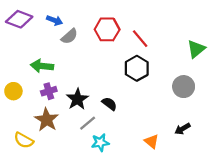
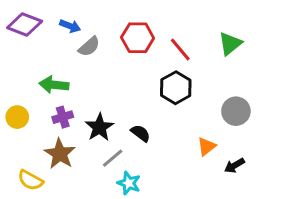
green triangle: (196, 49) -> (230, 44), moved
orange triangle: (152, 141) -> (207, 146), moved, turned 42
cyan star: (100, 143) -> (129, 183), turned 30

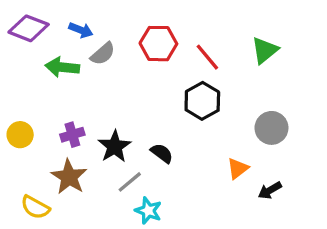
green arrow: (54, 85) -> (62, 67), moved

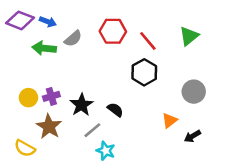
blue arrow: (81, 30) -> (48, 22), moved
yellow circle: (20, 135) -> (28, 98), moved

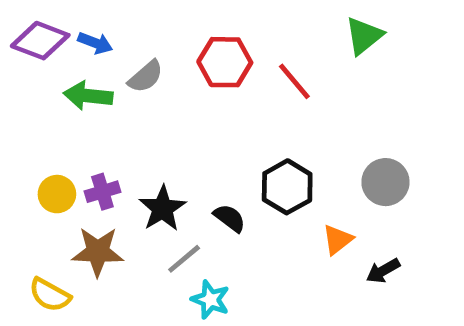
green triangle: (189, 36) -> (364, 36), moved
black hexagon: (144, 72) -> (287, 187), moved
brown star: (49, 127) -> (98, 252), turned -30

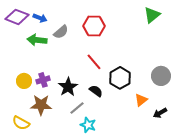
red line: (294, 81) -> (94, 62), moved

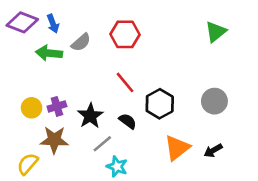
green triangle: (152, 15) -> (216, 32), moved
blue arrow: (40, 18) -> (53, 24), turned 48
orange triangle: (141, 100) -> (177, 148), moved, size x1.5
yellow semicircle: (21, 123) -> (28, 164), turned 102

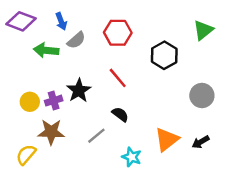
blue arrow: (53, 24) -> (61, 21), moved
black hexagon: (160, 104) -> (164, 55), moved
black star: (90, 116) -> (79, 90), moved
cyan star: (117, 167) -> (132, 157), moved

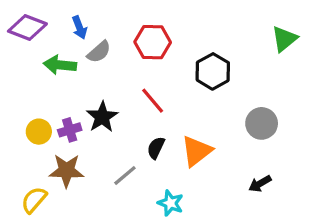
green triangle: (203, 30) -> (284, 39), moved
black semicircle: (120, 114) -> (156, 148), turned -102
orange triangle: (167, 139) -> (197, 151), moved

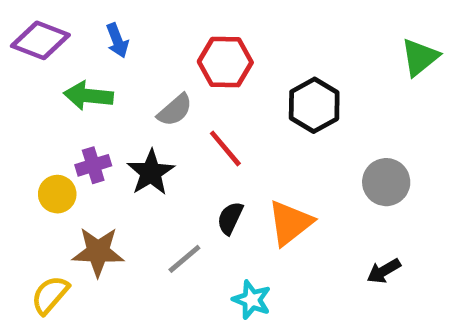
gray semicircle: (99, 52) -> (175, 110), moved
purple cross: (70, 130) -> (93, 165), moved

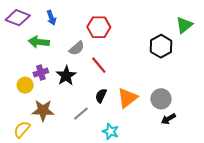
black hexagon: (314, 105) -> (161, 46), moved
gray circle: (386, 182) -> (161, 99), moved

